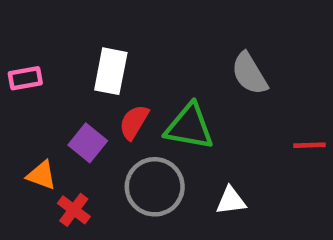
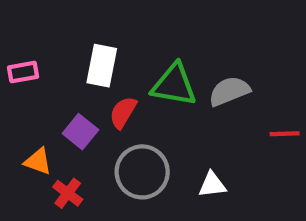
gray semicircle: (249, 74) -> (229, 91), moved, turned 99
green triangle: (189, 127) -> (174, 85), moved

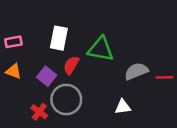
gray semicircle: (229, 91) -> (136, 71), moved
orange triangle: (38, 161) -> (13, 71), moved
gray circle: (142, 172) -> (66, 99), moved

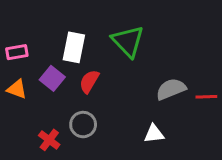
green triangle: (101, 49) -> (128, 41), moved, turned 36
purple square: (47, 76) -> (52, 78), moved
gray circle: (66, 99) -> (83, 125), size x0.7

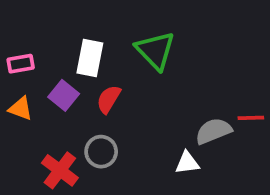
gray semicircle: (171, 89) -> (213, 131), moved
red cross: (49, 140) -> (60, 170), size x1.4

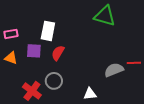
green triangle: (155, 51) -> (105, 16), moved, turned -30
purple square: (64, 95) -> (34, 51), turned -35
white triangle: (187, 163) -> (90, 94), moved

